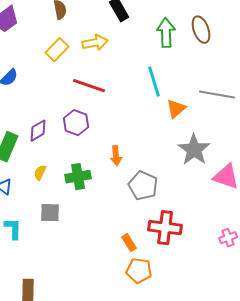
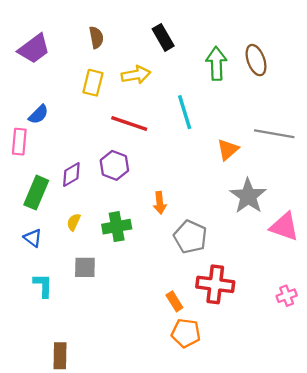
yellow rectangle: (57, 50) -> (93, 83), turned -30
cyan line: (154, 82) -> (185, 112), moved

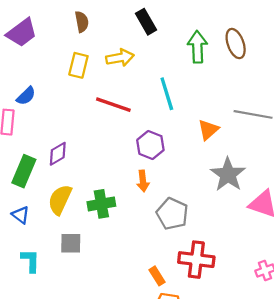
purple hexagon: (114, 165) -> (150, 145), moved
yellow semicircle: (74, 222) -> (60, 200), size x1.8

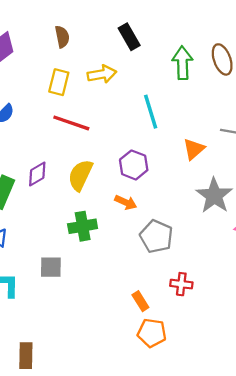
red line: (113, 105) -> (71, 123), moved
orange arrow: (143, 181) -> (126, 202), turned -60
yellow semicircle: (60, 200) -> (80, 175), moved
red cross: (196, 260) -> (181, 284), size x0.6

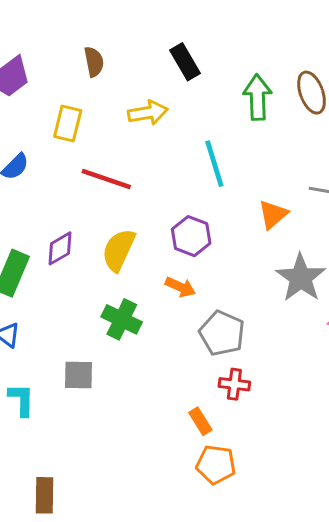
yellow rectangle: (59, 82) -> (68, 123), moved
green cross: (83, 226) -> (122, 319), turned 36
red cross: (181, 284) -> (234, 384), moved

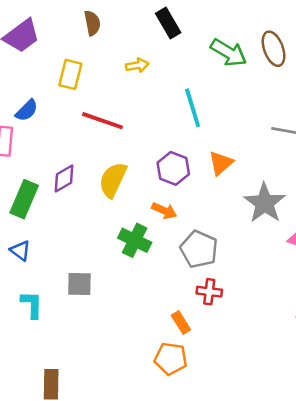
green arrow: (258, 97) -> (229, 53), turned 123
yellow arrow: (148, 113) -> (137, 65), size x0.7
orange triangle: (273, 214) -> (221, 163), moved
green cross: (122, 319) -> (135, 240), moved
orange pentagon: (216, 464) -> (171, 359), moved

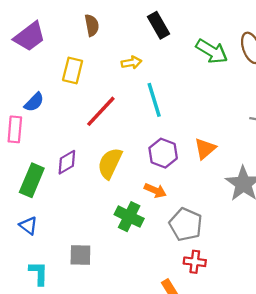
cyan line: (193, 108) -> (154, 100), moved
red line: (103, 121) -> (101, 111), turned -66

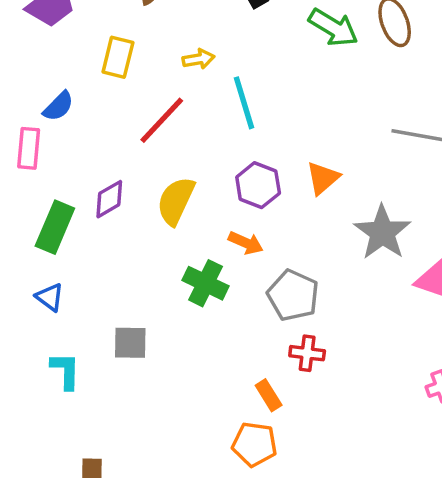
yellow arrow: (131, 63) -> (198, 59), moved

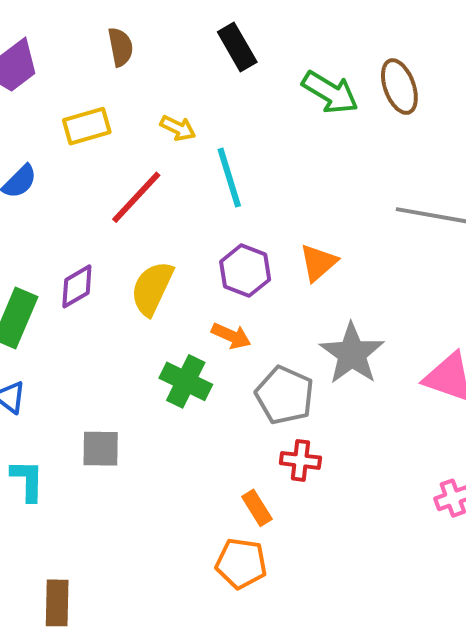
yellow rectangle: (118, 57) -> (87, 126), turned 60
yellow arrow: (198, 59) -> (178, 128), turned 36
gray star: (382, 232) -> (352, 354), moved

